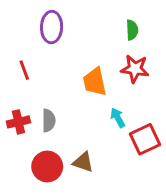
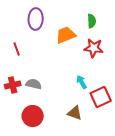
orange trapezoid: (95, 82) -> (66, 35), moved, turned 80
gray semicircle: (49, 121) -> (34, 84), turned -77
brown triangle: (83, 162) -> (75, 113), moved

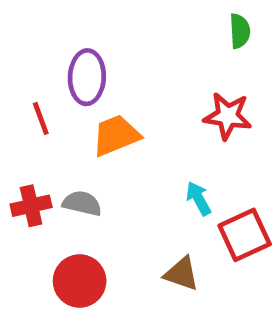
purple ellipse: (36, 19) -> (87, 77), moved
green semicircle: (92, 21) -> (240, 31), moved
orange trapezoid: (66, 35) -> (116, 135), moved

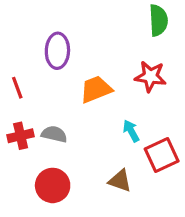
green semicircle: (240, 31) -> (158, 20), size x1.4
red line: (41, 118) -> (17, 88), moved
orange trapezoid: (116, 135) -> (96, 89), moved

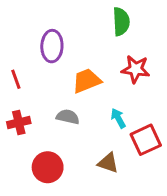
green semicircle: (158, 20) -> (121, 22), moved
gray semicircle: (54, 134) -> (68, 117), moved

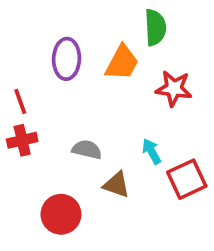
orange trapezoid: (87, 81) -> (122, 63), moved, turned 140
red cross: (19, 123) -> (22, 140), moved
brown triangle: (108, 163) -> (116, 185), moved

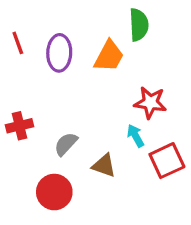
red star: (174, 88) -> (150, 103), moved
red line: (20, 101) -> (18, 43), moved
gray semicircle: (87, 150) -> (66, 144), moved, turned -60

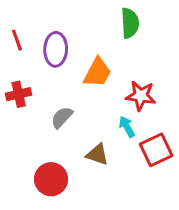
orange trapezoid: (109, 56) -> (97, 73), moved
red cross: (19, 126) -> (19, 94), moved
gray semicircle: (66, 144) -> (62, 117), moved

